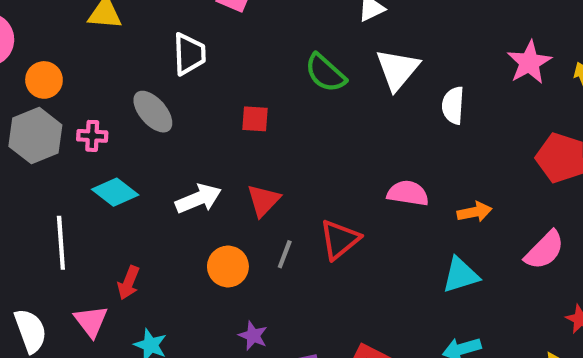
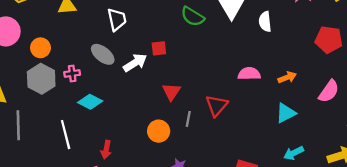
white arrow: (198, 199) -> (135, 63), moved

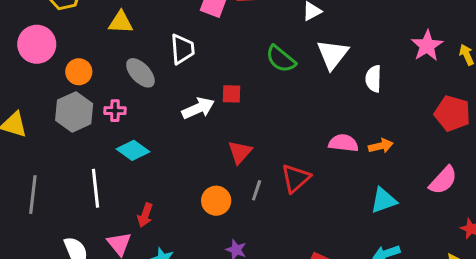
gray ellipse: (103, 54) -> (140, 73), moved
orange arrow: (287, 77) -> (381, 146), moved
gray line: (18, 125) -> (33, 195), moved

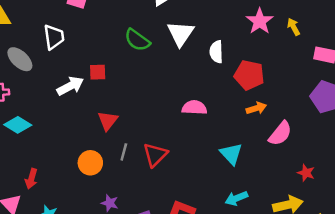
red pentagon: (452, 113) -> (249, 75), moved
orange arrow: (381, 146) -> (256, 108), moved
red triangle: (296, 178) -> (155, 155), moved
cyan triangle: (383, 200) -> (231, 154), turned -50

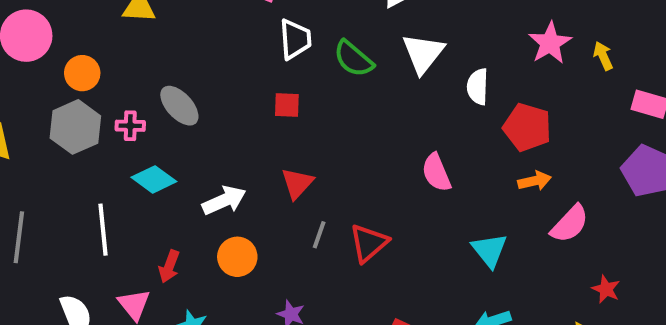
white trapezoid: (54, 37) -> (295, 39), moved
gray ellipse: (20, 59) -> (179, 106), moved
white arrow: (70, 86) -> (224, 200), moved
pink semicircle: (194, 108) -> (436, 173), turned -120
orange circle: (90, 163) -> (237, 257), moved

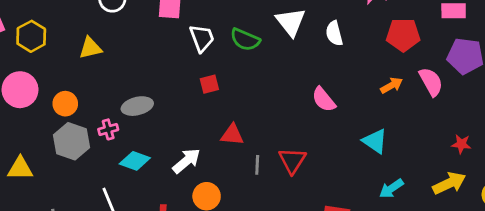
gray ellipse: (179, 106) -> (137, 106), turned -44
red pentagon: (527, 127) -> (403, 35), moved
red triangle: (297, 183) -> (232, 135), turned -50
pink semicircle: (570, 224) -> (431, 82), moved, turned -56

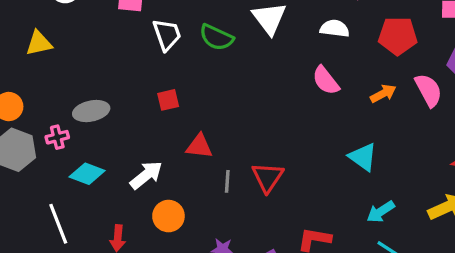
white semicircle: (334, 33) -> (335, 28), moved, turned 110
red square: (209, 84) -> (168, 100), moved
pink semicircle: (324, 100) -> (326, 80), moved

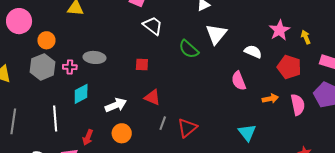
white trapezoid: (167, 35) -> (153, 26), turned -50
green semicircle: (216, 37) -> (189, 49), moved
cyan diamond: (87, 174) -> (81, 94), turned -65

